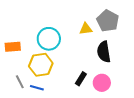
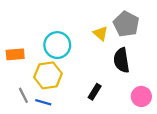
yellow triangle: (86, 29) -> (100, 33), turned 48
pink circle: (102, 83) -> (141, 96), moved

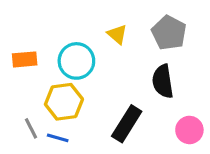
yellow triangle: (100, 33) -> (117, 34), moved
orange rectangle: (15, 54) -> (25, 59), moved
black rectangle: (95, 92) -> (127, 124), size x1.6

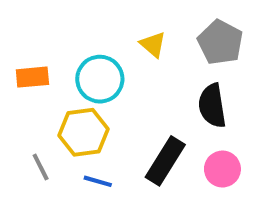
pink circle: (189, 130) -> (222, 169), moved
blue line: (58, 138) -> (98, 181), moved

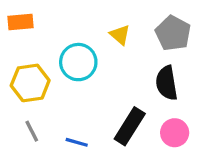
orange rectangle: (32, 77) -> (21, 22), moved
yellow hexagon: (83, 132) -> (30, 83), moved

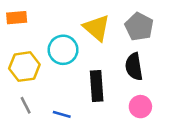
yellow triangle: (120, 35) -> (97, 28), size x1.6
black rectangle: (130, 126) -> (97, 86), moved, turned -36

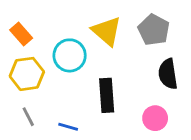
orange rectangle: (17, 18) -> (21, 34), moved, turned 54
black semicircle: (134, 67) -> (168, 74), moved

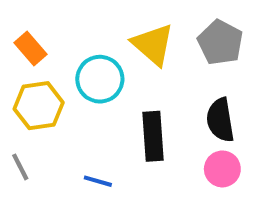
black semicircle: (168, 74) -> (220, 120), moved
gray line: (28, 117) -> (20, 167), moved

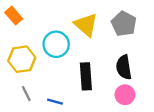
orange rectangle: (30, 49) -> (14, 16), moved
gray line: (20, 167) -> (26, 94), moved

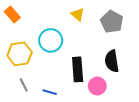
yellow triangle: (86, 25) -> (78, 15), moved, size x0.6
pink circle: (125, 95) -> (97, 86), moved

